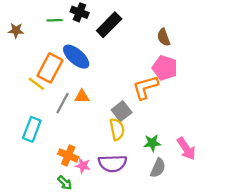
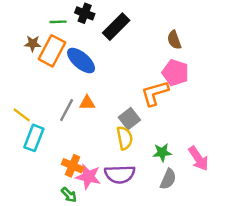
brown star: (16, 30) -> (33, 44), moved
orange rectangle: (50, 68) -> (52, 51), moved
yellow line: (36, 84) -> (22, 115), moved
pink star: (83, 166) -> (88, 177), size x1.5

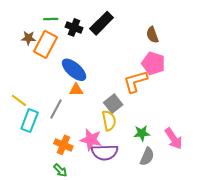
black cross: (85, 13) -> (74, 27), moved
blue ellipse: (81, 61) -> (74, 70), moved
gray line: (67, 110) -> (56, 109), moved
pink star: (88, 177) -> (91, 140), moved

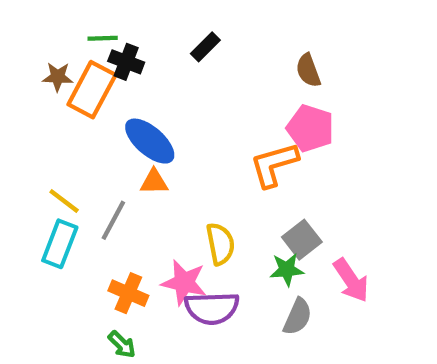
black rectangle: (102, 23) -> (205, 47), size x0.6
black cross: (74, 27) -> (126, 62), moved
yellow line: (19, 100) -> (64, 201), moved
gray square: (113, 104) -> (302, 240), moved

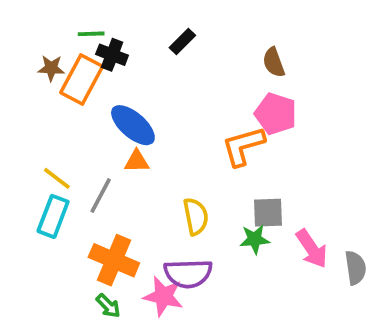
gray square: (302, 240) -> (268, 213), turned 36
pink star: (184, 282) -> (163, 296), moved
orange cross: (128, 293) -> (114, 260), size x1.4
gray semicircle: (298, 317) -> (355, 268), moved, turned -32

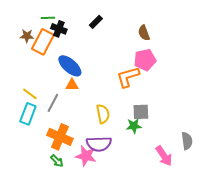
pink pentagon: (276, 114) -> (145, 60), turned -30
pink arrow: (312, 249) -> (164, 156), moved

